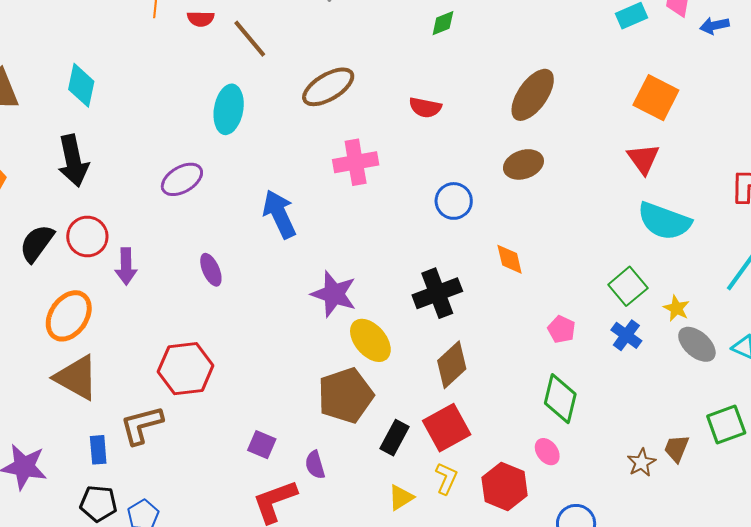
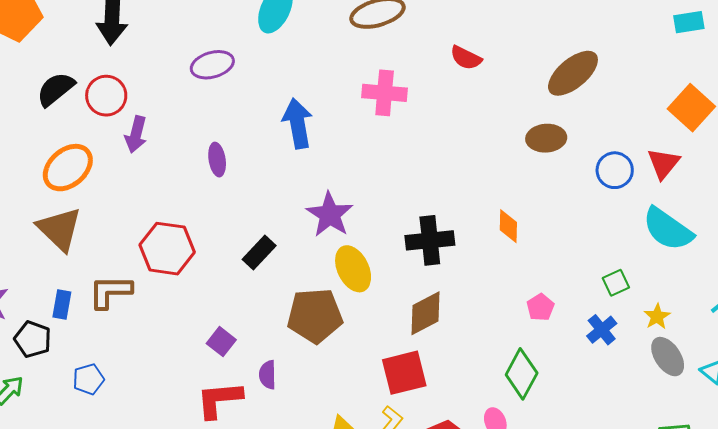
blue circle: (454, 201) -> (615, 170), moved
green square: (628, 286) -> (616, 283), size x0.7
black rectangle: (395, 438) -> (259, 253), moved
black pentagon: (98, 504) -> (33, 339), moved

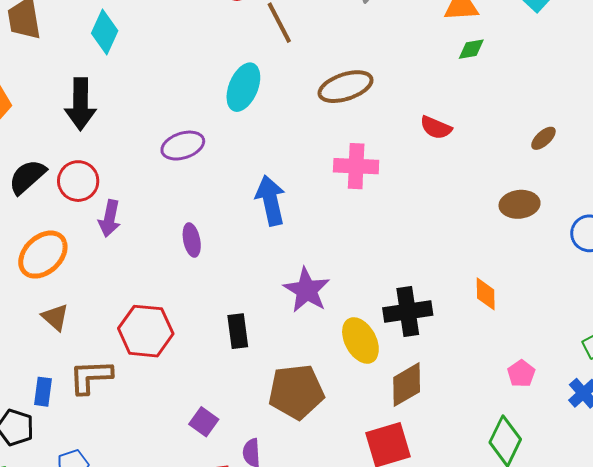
brown ellipse: (573, 73) -> (543, 138), size x0.5
brown triangle: (59, 229) -> (55, 317), moved, size x0.6
black rectangle: (259, 253) -> (238, 331), turned -48
yellow ellipse: (353, 269) -> (360, 340), moved

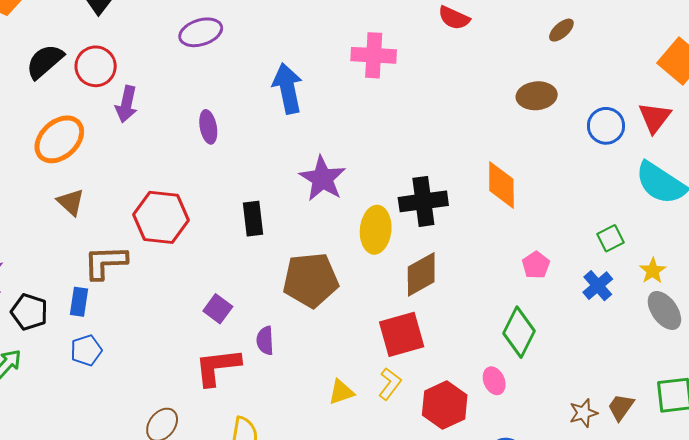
orange diamond: (486, 294) -> (501, 185), size x1.4
yellow ellipse: (360, 340) -> (376, 230), turned 33
blue rectangle: (43, 392) -> (79, 302), moved

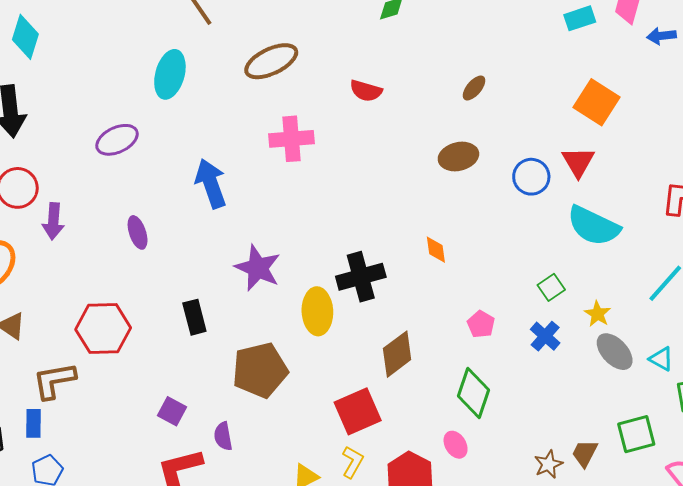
orange diamond: (501, 185) -> (436, 250), size x0.6
brown diamond: (421, 274) -> (397, 354), moved

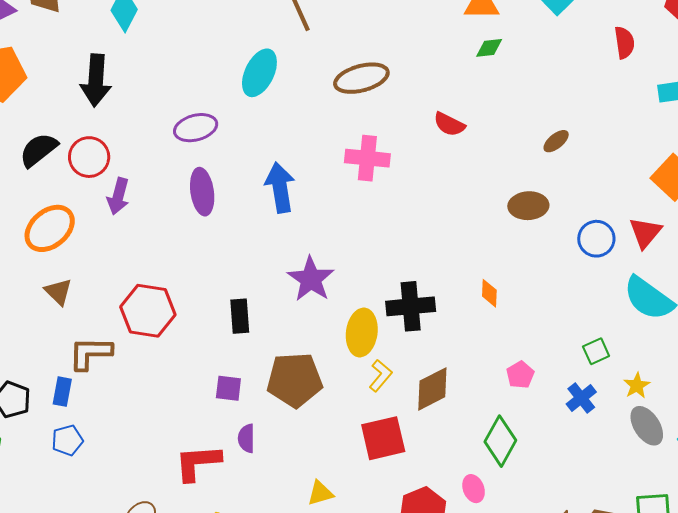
purple ellipse: (138, 232) -> (202, 192), moved, size x1.4
purple square: (172, 411) -> (228, 388), moved, turned -32
yellow L-shape: (353, 462) -> (380, 376), moved

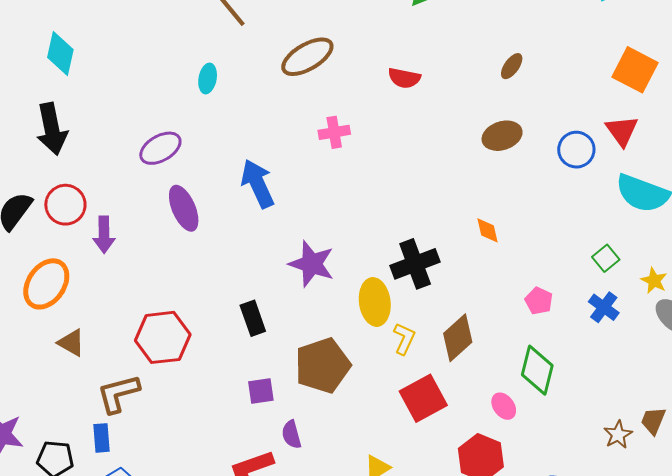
cyan ellipse: (259, 73) -> (208, 78), size x0.6
pink cross: (367, 158) -> (334, 132), size x0.7
pink ellipse: (474, 489) -> (504, 406), moved

